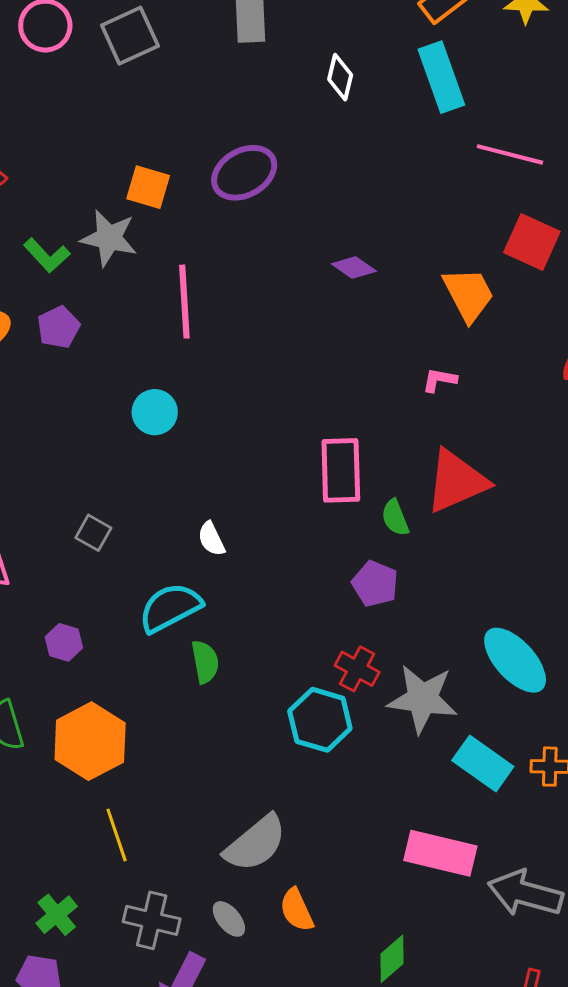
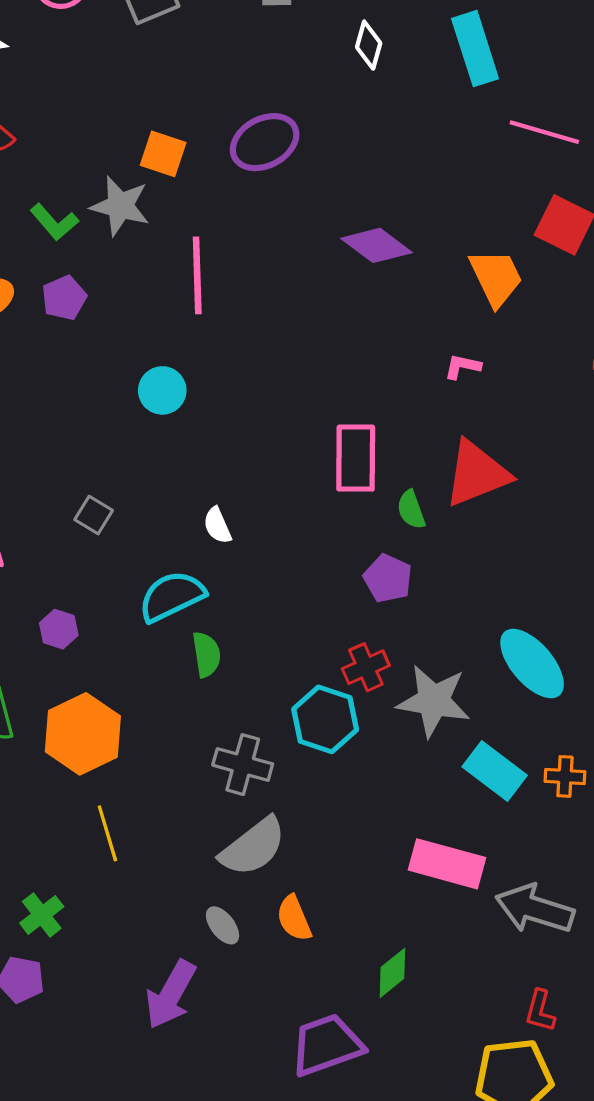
purple diamond: (354, 268) -> (376, 245), size x1.5
red cross: (357, 669) -> (366, 667), turned 36
gray cross: (152, 920) -> (243, 765), moved

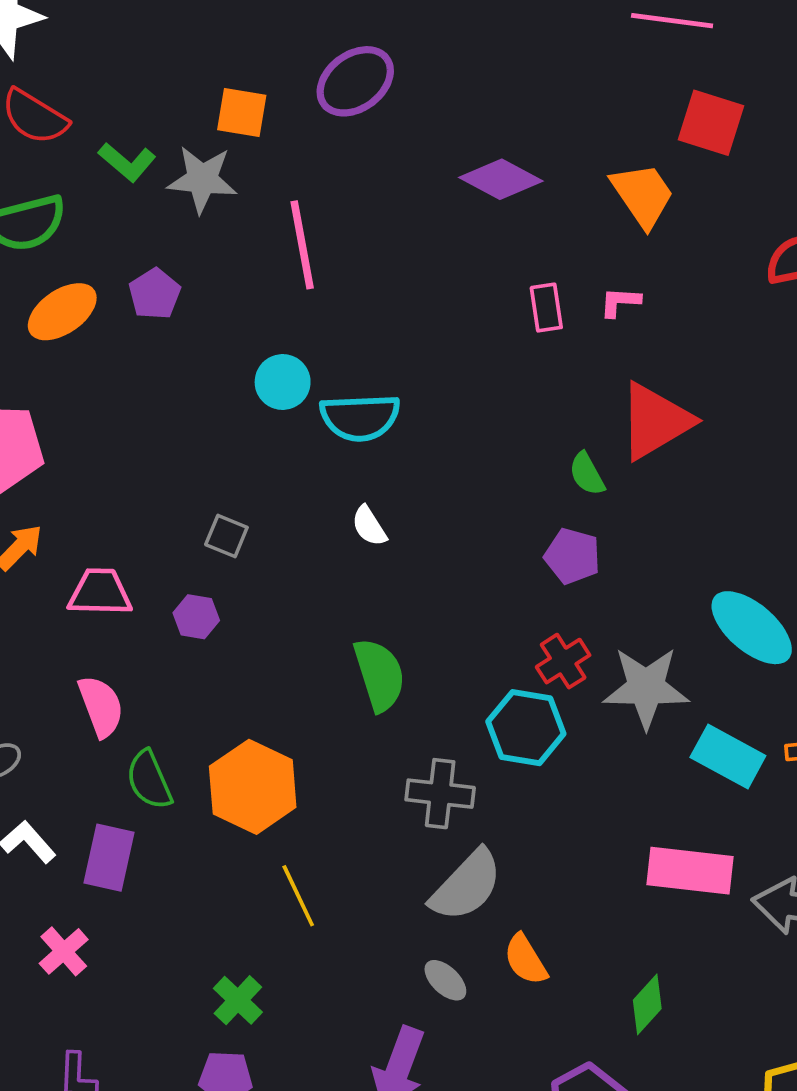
green L-shape: (54, 222) -> (127, 162), moved
pink rectangle: (356, 458) -> (546, 308), moved, size x0.6
cyan semicircle: (172, 596) -> (360, 417), moved, turned -148
purple hexagon: (59, 629) -> (196, 617), moved
green semicircle: (206, 654) -> (379, 675), size x1.4

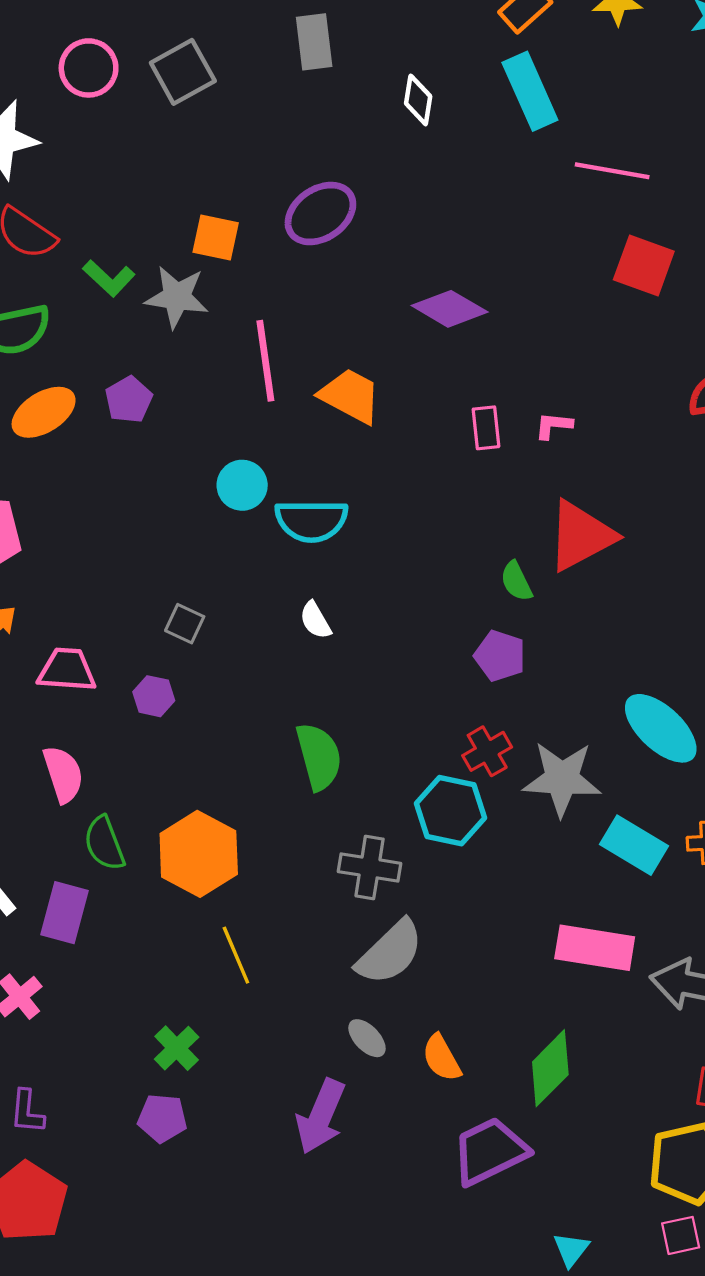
orange trapezoid: (643, 195) -> (350, 396), moved, turned -30
orange semicircle: (526, 960) -> (442, 1058), moved
green diamond: (647, 1004) -> (550, 1068), size x1.4

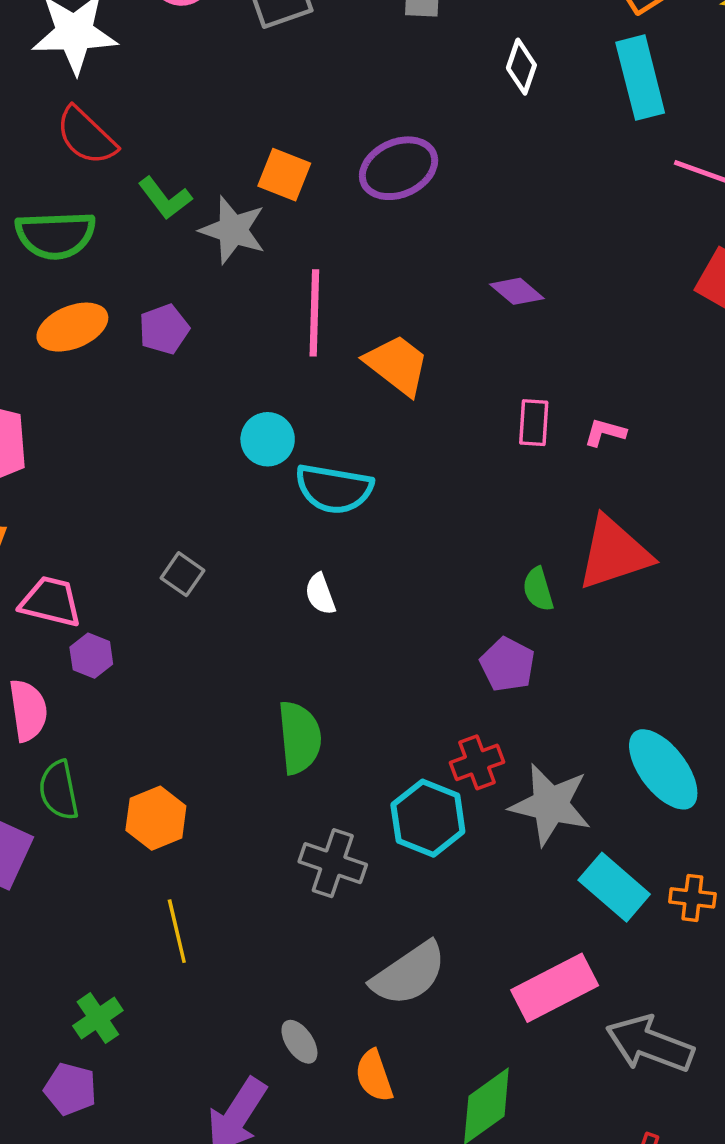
purple diamond: (450, 309) -> (517, 291), size x0.7
purple hexagon: (154, 696) -> (91, 656), moved
orange hexagon: (199, 854) -> (156, 818), size x0.7
pink rectangle: (595, 948) -> (555, 988), turned -46
gray semicircle: (390, 952) -> (409, 974), moved

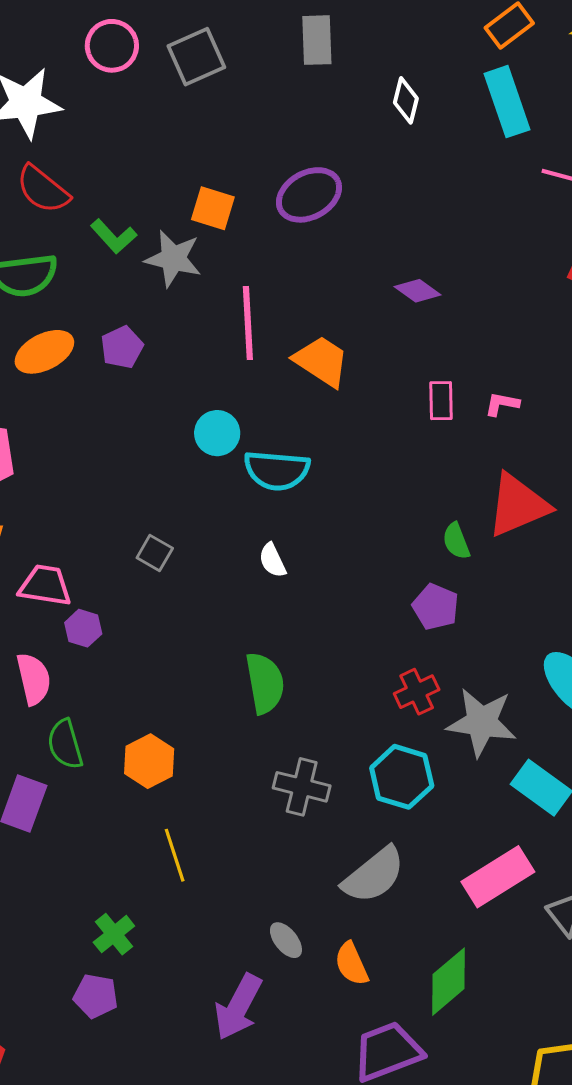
cyan hexagon: (428, 818) -> (402, 777), moved

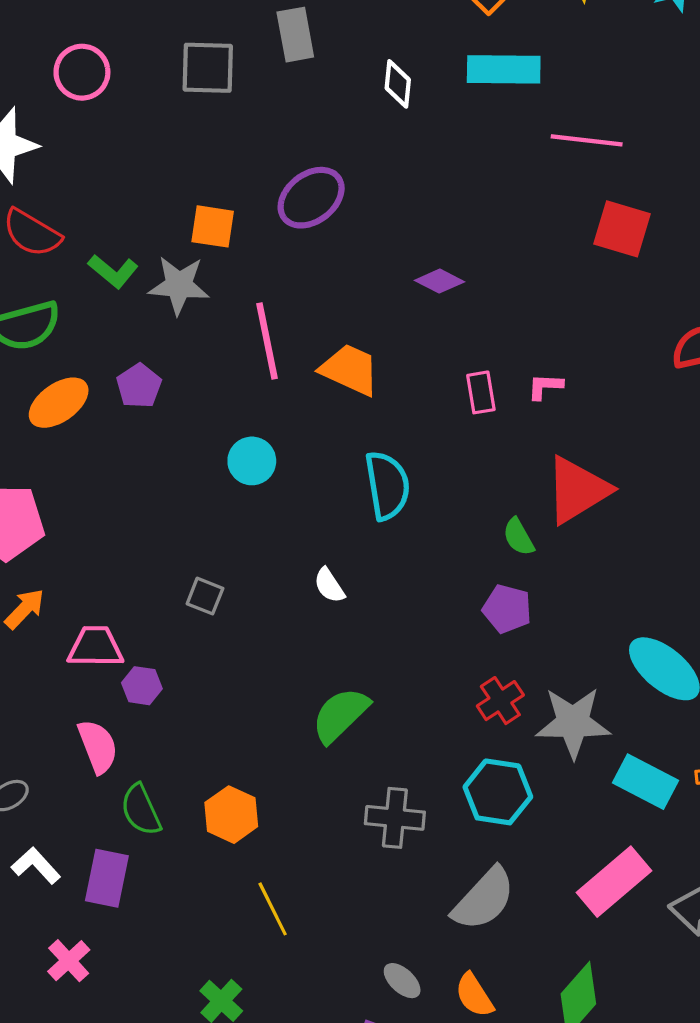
gray square: (196, 57) -> (208, 68), moved, turned 34
cyan rectangle: (507, 102) -> (504, 69), turned -62
cyan semicircle: (277, 470) -> (387, 486), moved, turned -96
green semicircle: (265, 683) -> (340, 715), turned -116

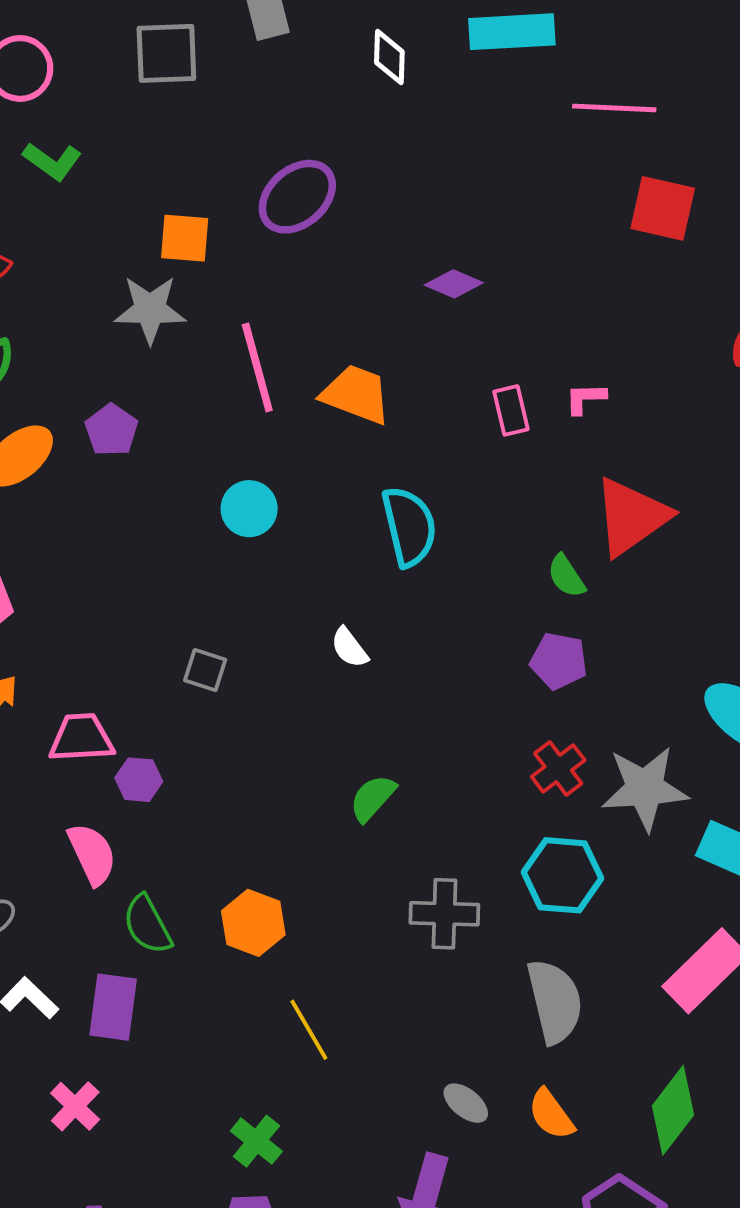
green L-shape: (113, 271) -> (52, 161), moved
green semicircle: (340, 715) -> (373, 798), size x0.7
gray semicircle: (484, 899) -> (555, 1001), turned -52

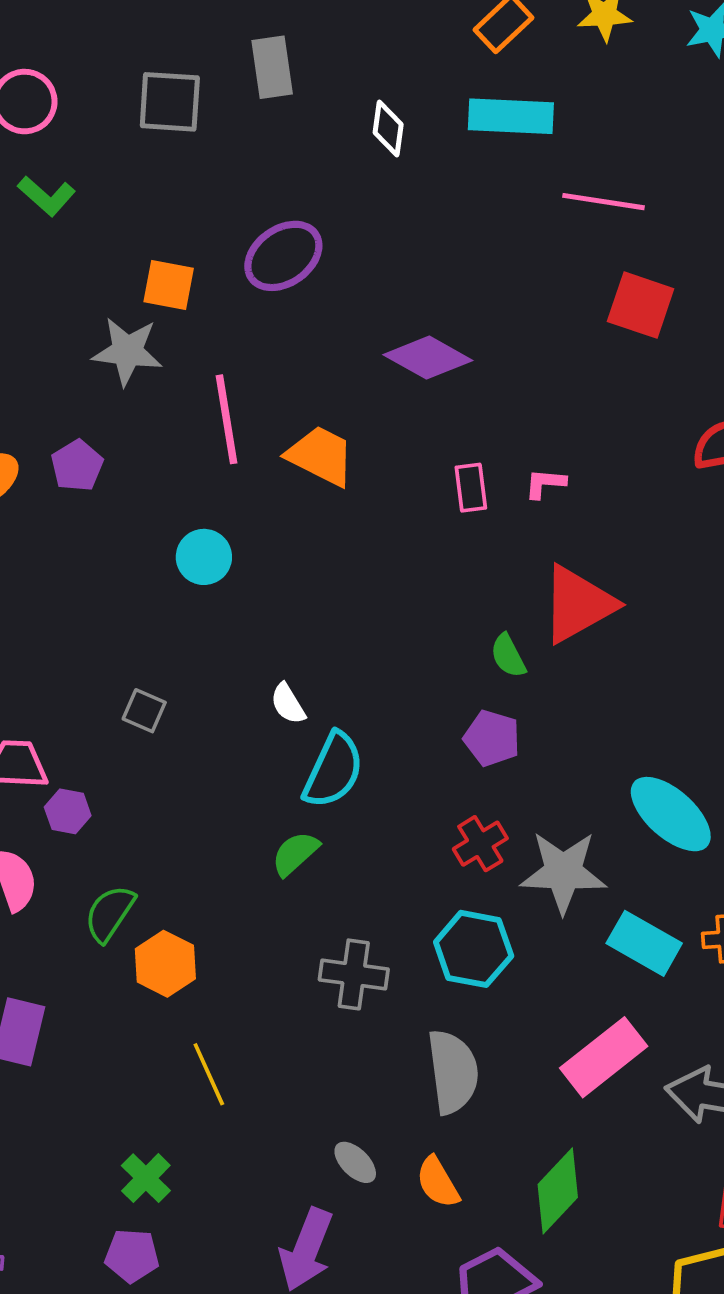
purple diamond: (454, 284) -> (428, 358), size x1.5
cyan semicircle: (409, 527) -> (333, 770), moved, turned 32
green semicircle: (147, 925) -> (110, 913), moved, turned 56

